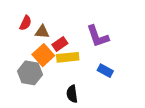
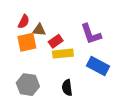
orange square: (43, 55) -> (27, 42), moved, turned 30
blue rectangle: (105, 71) -> (98, 66), size x1.5
gray hexagon: (30, 73) -> (28, 85), moved

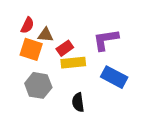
purple L-shape: (91, 34) -> (106, 40), turned 100
orange square: (27, 42) -> (31, 49), turned 30
gray hexagon: (28, 85) -> (38, 85), moved

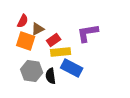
brown triangle: (46, 35) -> (38, 29), turned -32
blue rectangle: (114, 77) -> (72, 68), moved
black semicircle: (78, 102) -> (51, 76), moved

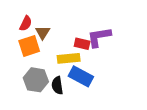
brown triangle: (38, 29) -> (43, 32), turned -32
red rectangle: (54, 40) -> (82, 44), moved, turned 48
orange square: (26, 41) -> (29, 46), turned -36

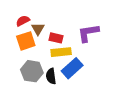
red semicircle: (26, 23) -> (23, 21), turned -144
red rectangle: (82, 44) -> (56, 38), moved
blue rectangle: (81, 76) -> (72, 68), turned -70

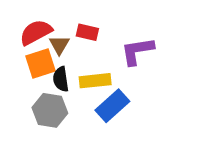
red semicircle: (23, 21) -> (36, 32), size x1.5
red rectangle: (56, 38) -> (87, 32), moved
black semicircle: (51, 76) -> (61, 79), moved

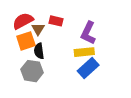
purple L-shape: (137, 51) -> (88, 33), turned -55
yellow rectangle: (95, 81) -> (84, 52), moved
blue rectangle: (112, 106) -> (88, 68), moved

